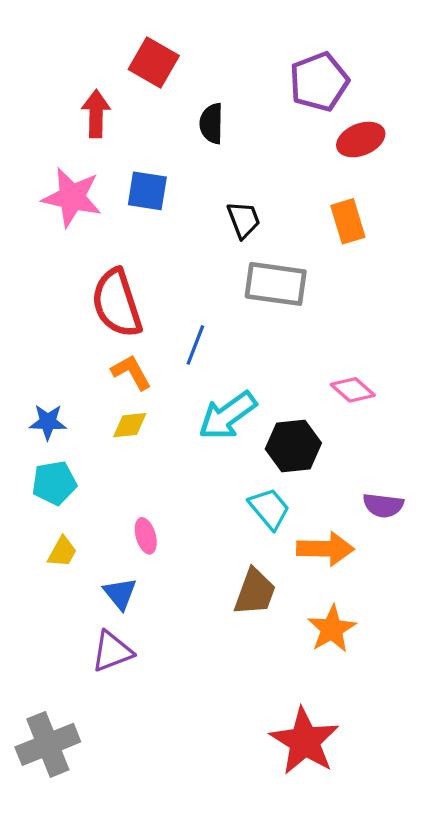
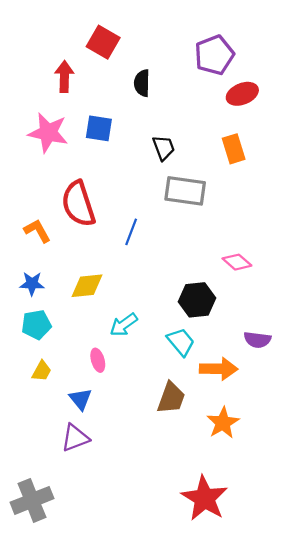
orange L-shape: (131, 372) -> (37, 231), moved
cyan arrow: (228, 416) -> (124, 325), moved, size x0.7
yellow diamond: (130, 425) -> (87, 286), size x1.4

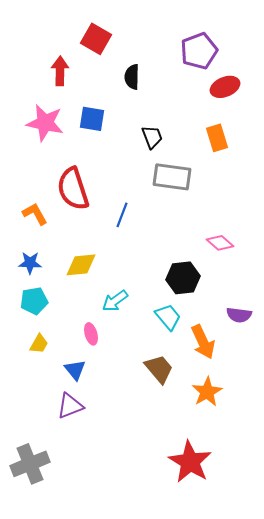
orange arrow: (219, 369) -> (203, 342), turned 64
brown trapezoid: (171, 398) -> (159, 369), turned -60

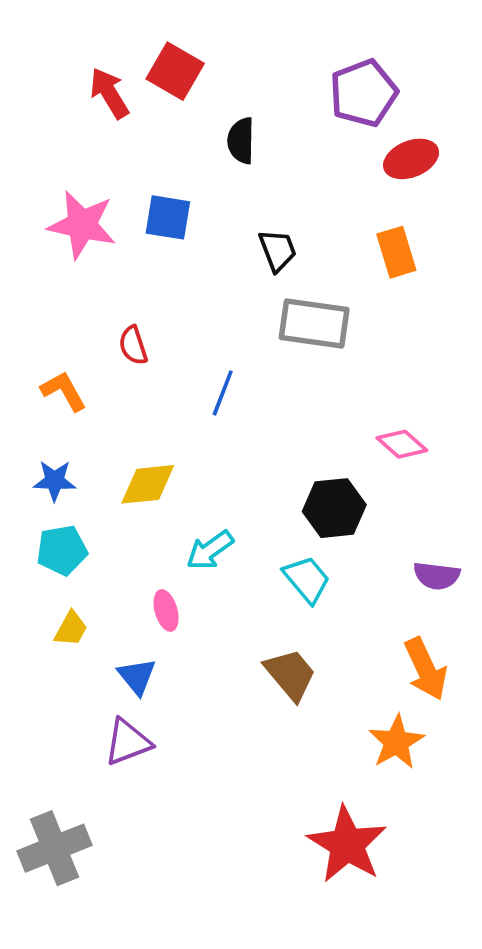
red arrow: (60, 71) -> (109, 93), moved, turned -32
red semicircle: (73, 189) -> (133, 345), size x0.5
orange arrow: (203, 342) -> (426, 669), moved
orange star: (207, 392) -> (396, 742), moved

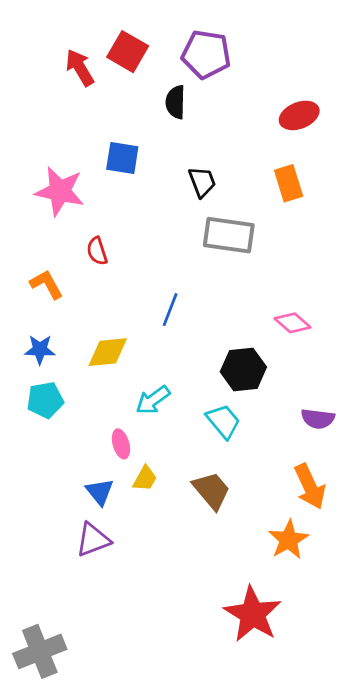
purple pentagon: (363, 93) -> (206, 54), moved, turned 30
pink star: (82, 225) -> (60, 191), moved
blue line: (223, 393) -> (170, 310), moved
yellow trapezoid: (71, 629) -> (145, 478), moved
gray cross: (55, 848) -> (40, 651), moved

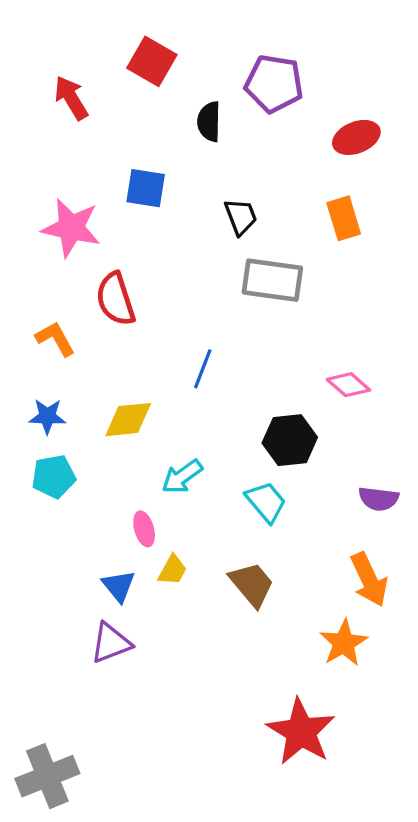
purple pentagon: (206, 54) -> (274, 84), moved
red arrow: (80, 68) -> (71, 98), moved
red semicircle: (97, 251) -> (116, 299), size x1.6

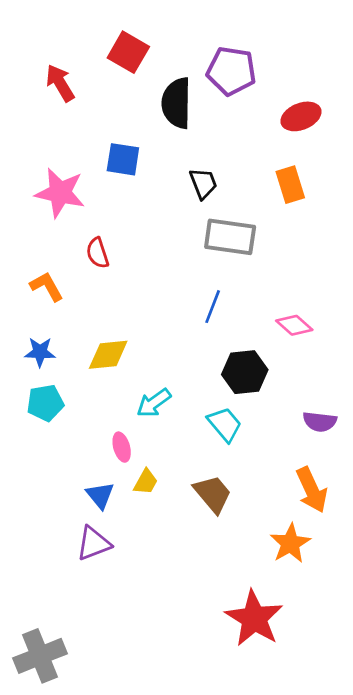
black semicircle: (209, 122) -> (176, 103), size x1.5
red semicircle: (116, 299) -> (98, 253), size x0.7
blue line: (203, 369) -> (213, 307), moved

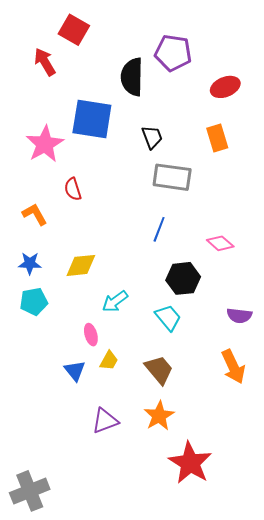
red square: (128, 52) -> (74, 30), moved
blue square: (123, 159) -> (92, 119), size x1.6
pink star: (60, 193) -> (45, 144), turned 30
purple triangle: (94, 543) -> (105, 421), moved
orange star: (290, 543) -> (159, 416), moved

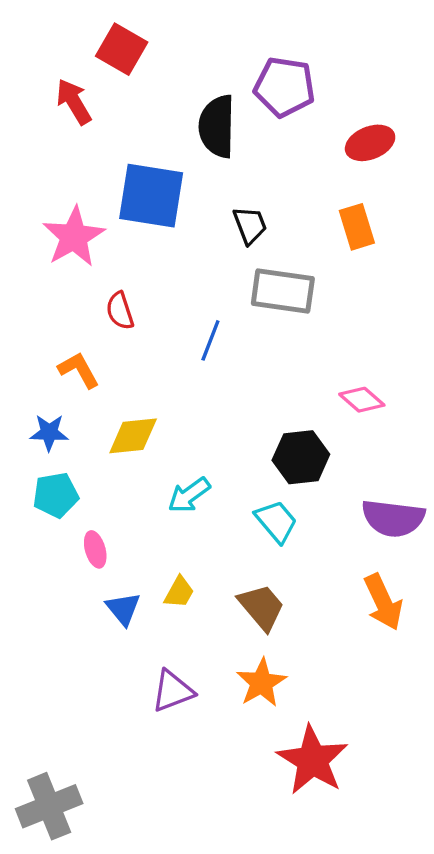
orange L-shape: (35, 214) -> (79, 370), moved
blue line: (159, 229) -> (210, 340), moved
purple semicircle: (239, 316) -> (393, 518), size x1.5
pink ellipse: (91, 335) -> (95, 549), moved

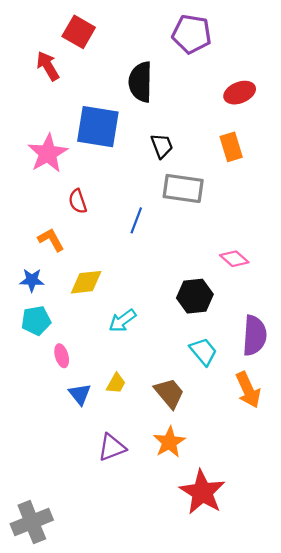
purple pentagon: (284, 87) -> (192, 34), moved
purple semicircle: (393, 518) -> (255, 336), turned -93
cyan trapezoid: (276, 521) -> (203, 351), moved

